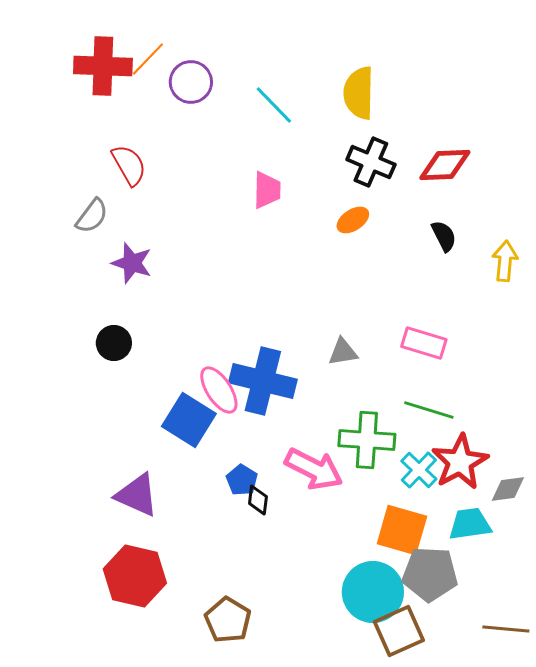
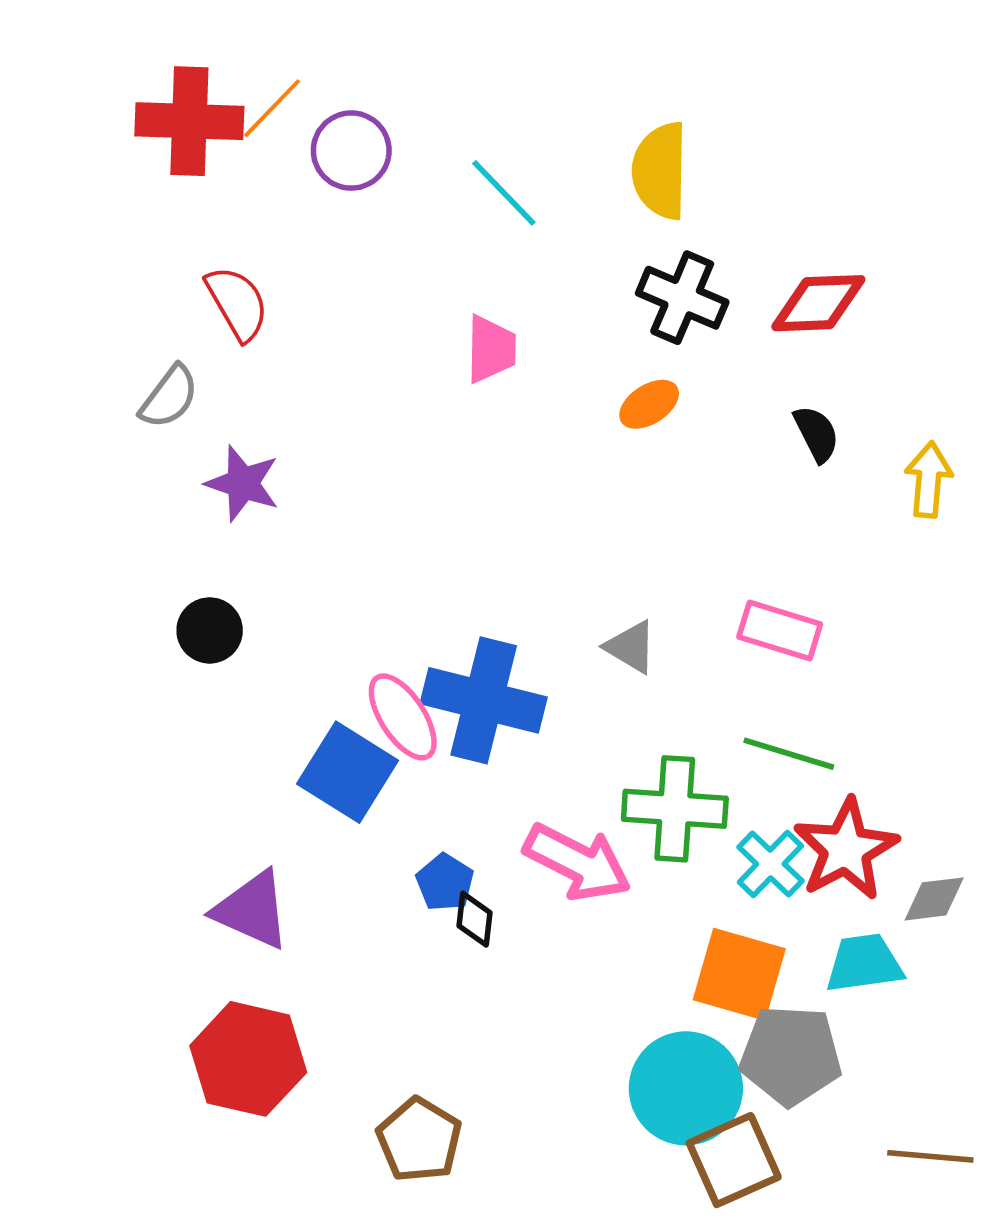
gray triangle: (343, 352) -> (631, 647), turned 40

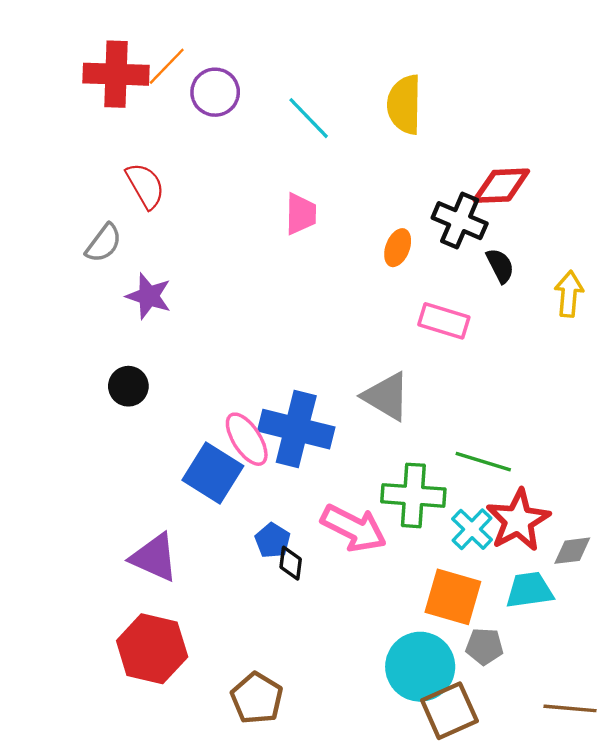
black cross: (682, 298) -> (460, 221), moved
orange ellipse: (649, 404) -> (398, 248), turned -36
pink rectangle: (780, 630) -> (444, 321), moved
gray triangle: (631, 647) -> (386, 396), size x1.5
gray pentagon: (791, 1055) -> (484, 646), size x0.6

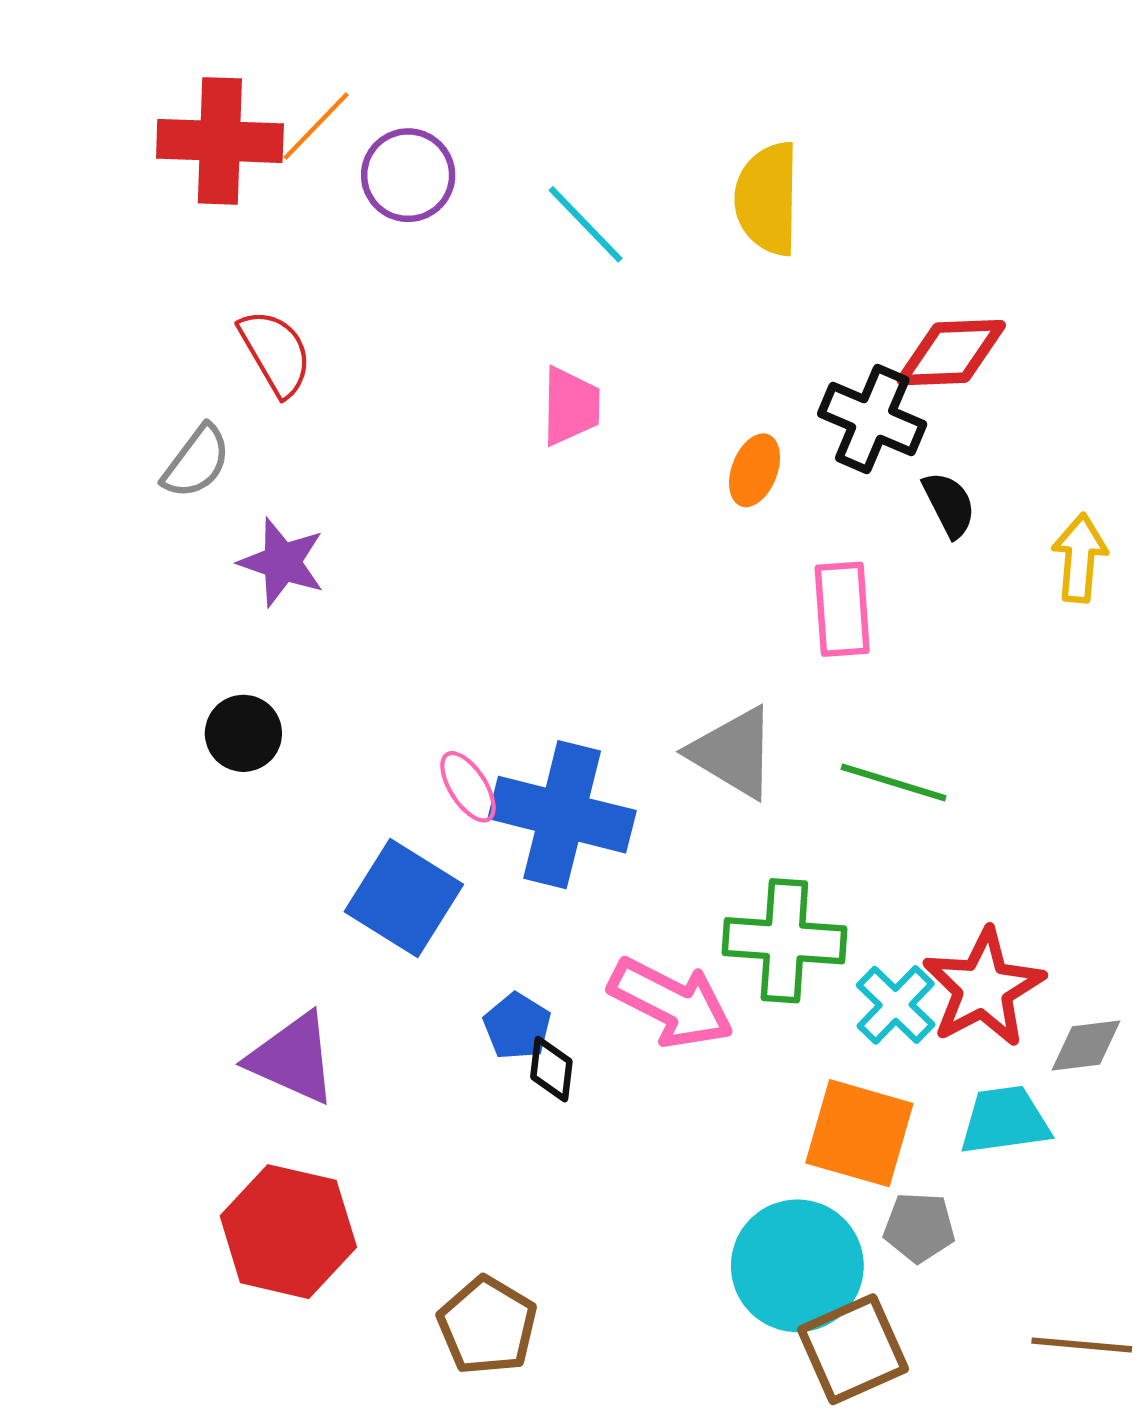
pink rectangle: (444, 321) -> (842, 609), turned 69
pink ellipse: (247, 439) -> (468, 787), moved, size x0.7
green line: (483, 462) -> (894, 783), moved

